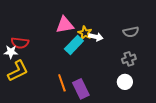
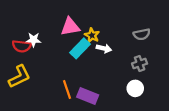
white arrow: (96, 37) -> (104, 48), moved
white star: (11, 52) -> (34, 40), moved
purple rectangle: (81, 89) -> (88, 96), turned -42

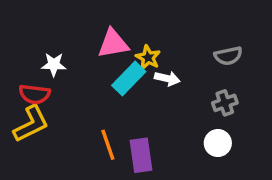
red semicircle: (22, 46) -> (35, 94), moved
purple rectangle: (88, 96) -> (141, 155), turned 60

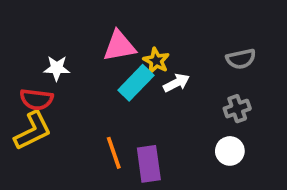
white arrow: (167, 78) -> (176, 83), turned -40

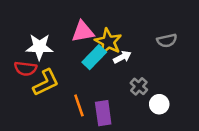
yellow star: (156, 61) -> (108, 42), size x1.5
white star: (57, 68) -> (39, 47), size x1.5
gray cross: (237, 109) -> (139, 86), moved, turned -30
yellow L-shape: (33, 131) -> (46, 83), moved

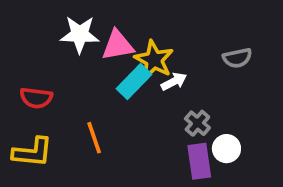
white star: (39, 47) -> (80, 34), moved
yellow L-shape: (46, 83) -> (33, 152), moved, turned 32
orange line: (79, 105) -> (94, 138), moved
purple rectangle: (103, 113) -> (199, 161), moved

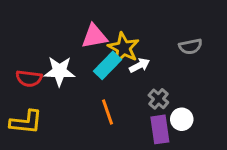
white star: (80, 34) -> (59, 71), moved
orange line: (94, 138) -> (108, 112), moved

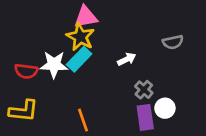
pink triangle: (94, 36) -> (86, 17), moved
yellow star: (124, 48) -> (80, 37), moved
cyan rectangle: (108, 65) -> (79, 59), moved
orange line: (108, 112) -> (83, 120), moved

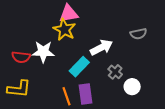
cyan rectangle: (79, 59) -> (79, 67), moved
white arrow: (127, 59) -> (101, 48), size x1.5
purple rectangle: (145, 117) -> (86, 94), moved

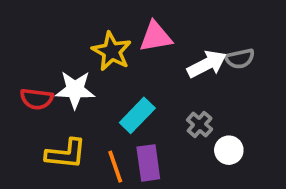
pink triangle: (69, 14) -> (156, 37), moved
white arrow: (101, 48) -> (207, 64), moved
yellow L-shape: (19, 89) -> (66, 154), moved

